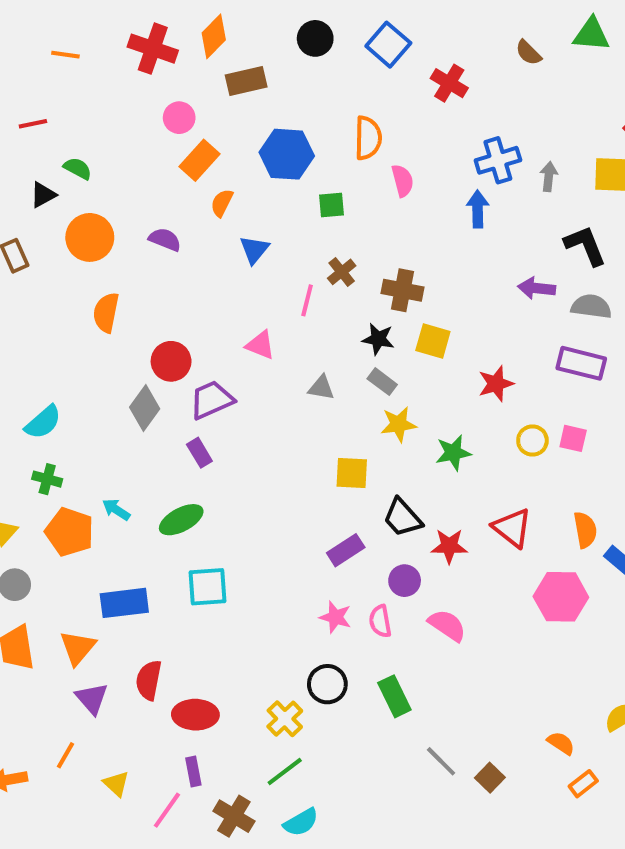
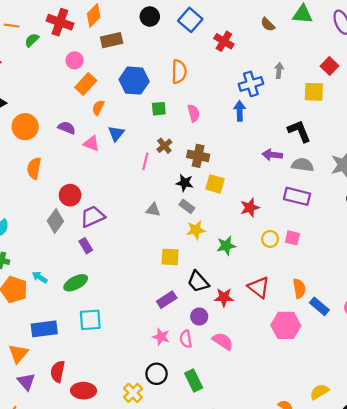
green semicircle: (78, 168) -> (32, 40), moved, turned -72
gray arrow: (549, 177) -> (279, 70), moved
pink semicircle: (403, 181) -> (194, 113), moved
pink triangle: (260, 345) -> (91, 143), moved

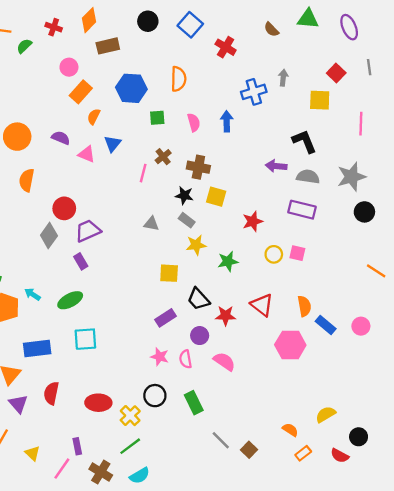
red cross: (60, 22) -> (54, 27), size x0.6
blue arrow: (240, 111) -> (227, 121), moved
red ellipse: (84, 391) -> (98, 403), moved

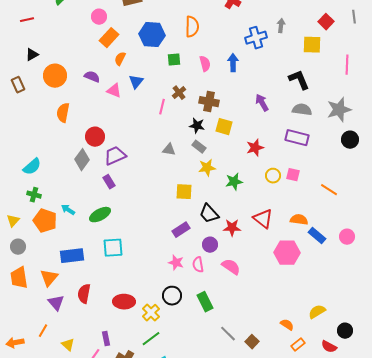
purple arrow: (276, 166) -> (262, 103), moved, turned 54
orange line: (376, 271) -> (329, 190), moved
orange semicircle: (304, 306) -> (299, 220), turned -72

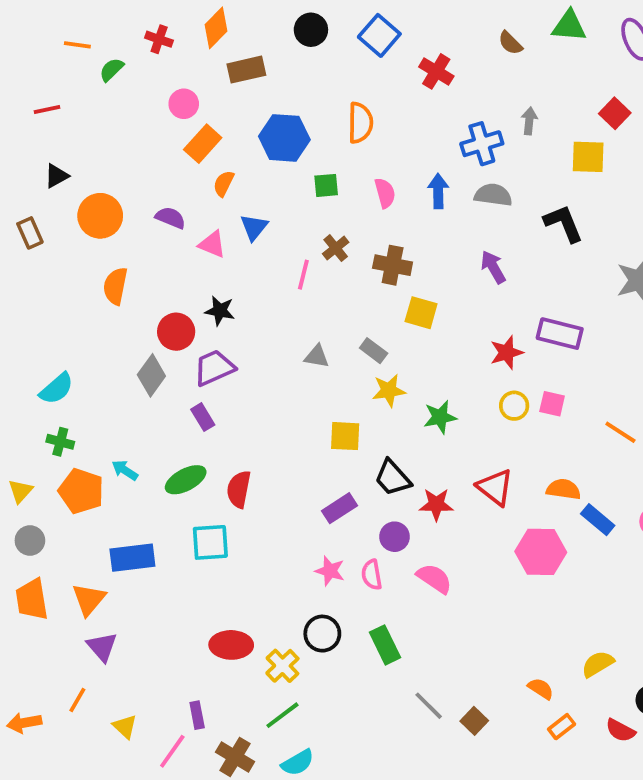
gray semicircle: (302, 110) -> (493, 195), moved
black star: (197, 126) -> (220, 311), moved
red star: (255, 148) -> (507, 353), moved
red semicircle: (84, 294) -> (239, 489), moved

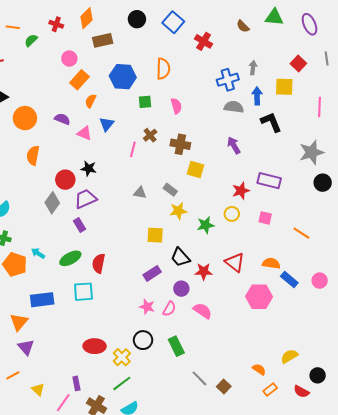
blue arrow: (438, 191) -> (257, 96), moved
yellow circle: (514, 406) -> (232, 214), moved
pink semicircle: (372, 575) -> (169, 309), turned -140
orange line: (77, 700) -> (13, 375), turned 32

